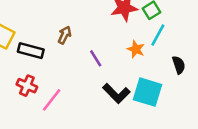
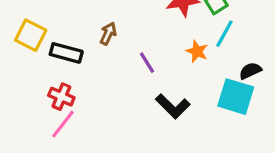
black semicircle: (179, 65) -> (250, 71), turned -96
cyan square: (148, 92) -> (236, 97), moved
pink line: (52, 100) -> (63, 124), moved

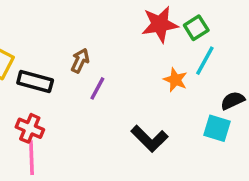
purple line: (147, 63) -> (97, 88), moved, turned 60
cyan square: (236, 97) -> (217, 128), size x0.7
pink line: (63, 124) -> (32, 158), turned -40

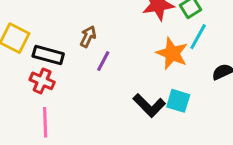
orange star: (175, 80) -> (172, 53), size x1.5
red cross: (30, 128) -> (42, 81), moved
cyan square: (217, 128) -> (178, 101), moved

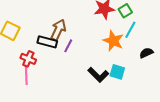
brown arrow: (88, 37) -> (58, 30), size x1.5
black rectangle: (48, 55) -> (47, 42), moved
pink line: (45, 122) -> (26, 75), moved

